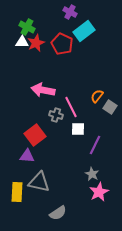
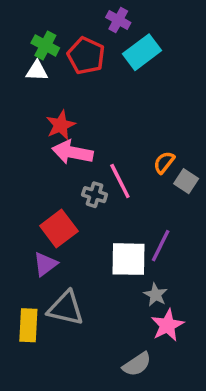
red star: (36, 43) -> (61, 125), moved
red pentagon: (62, 44) -> (86, 56), moved
white square: (78, 129) -> (128, 259), moved, size x1.6
purple triangle: (27, 156) -> (45, 264), turned -42
gray semicircle: (58, 213) -> (137, 364), moved

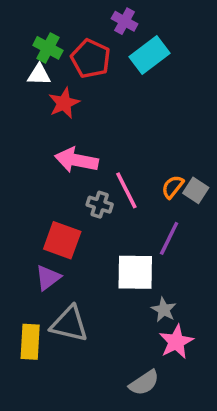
red star: (61, 125) -> (64, 103), moved
orange semicircle: (164, 162) -> (173, 187), moved
red square: (59, 229) -> (62, 240), turned -33
purple line: (161, 246) -> (169, 238), moved

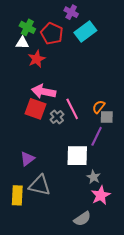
gray square: (196, 190) -> (107, 117), moved, turned -32
gray cross: (100, 205) -> (57, 117), turned 32
red square: (62, 240) -> (36, 109), moved

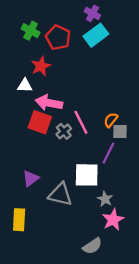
purple cross: (71, 12) -> (92, 13), moved
white triangle: (22, 43) -> (25, 86), moved
gray triangle: (40, 185) -> (60, 194), moved

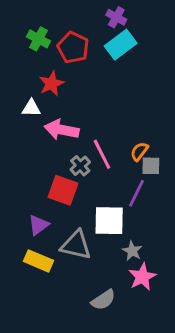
red square: (40, 122) -> (63, 190), moved
yellow rectangle: (19, 220) -> (38, 261), moved, turned -70
gray semicircle: (92, 246) -> (103, 300), moved

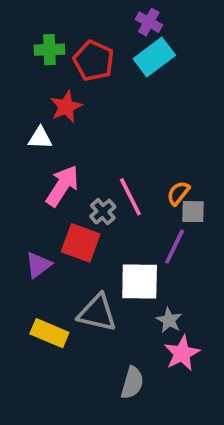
green cross: (38, 39) -> (49, 50), turned -30
pink arrow: (62, 130) -> (62, 186), moved, turned 112
purple triangle: (38, 225) -> (38, 265), moved
gray semicircle: (103, 300) -> (132, 383), turned -40

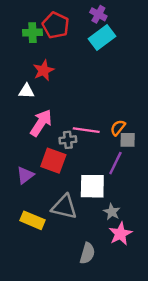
red pentagon: (94, 61) -> (56, 25), moved
pink line: (130, 197) -> (86, 130), turned -55
gray cross: (103, 212) -> (68, 140), turned 35

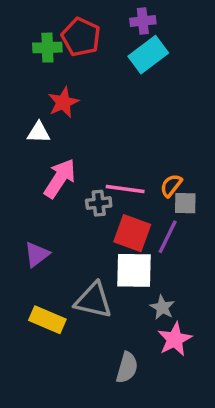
purple cross: (98, 14) -> (143, 21), turned -35
red square: (53, 161) -> (132, 233), moved

